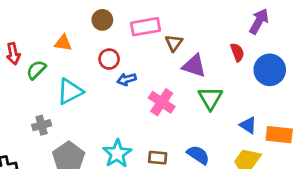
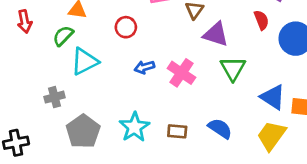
green semicircle: (36, 70) -> (63, 36), moved
blue arrow: (127, 79) -> (144, 67), moved
blue triangle: (248, 125) -> (273, 97), size x1.4

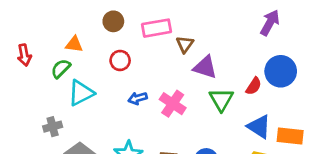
red semicircle: (261, 20) -> (254, 86), moved, turned 54

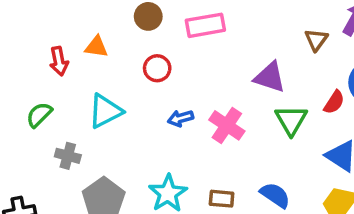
brown triangle: (185, 44) -> (316, 40), moved
red arrow: (24, 55) -> (59, 61), moved
green semicircle: (61, 69) -> (39, 115), moved
gray cross: (53, 127) -> (68, 156), turned 30

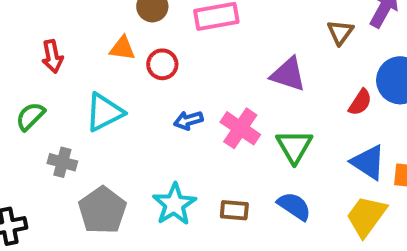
orange triangle: (96, 47) -> (122, 48), moved
green triangle: (291, 120) -> (294, 146), moved

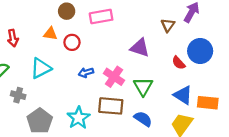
red semicircle: (360, 102) -> (179, 63), turned 104
brown rectangle: (234, 210) -> (111, 106), moved, size x1.6

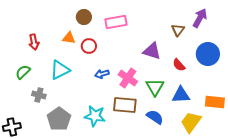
red semicircle: (179, 63) -> (179, 65), moved
blue triangle: (183, 95) -> (181, 95), moved, turned -36
cyan star: (78, 118) -> (95, 116), turned -30

